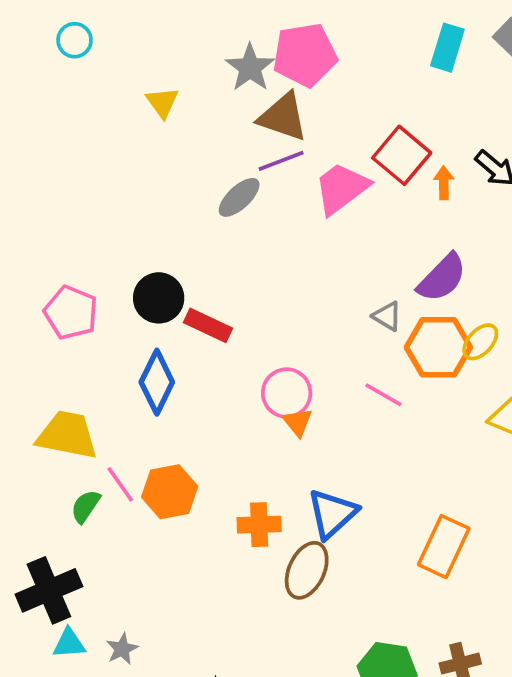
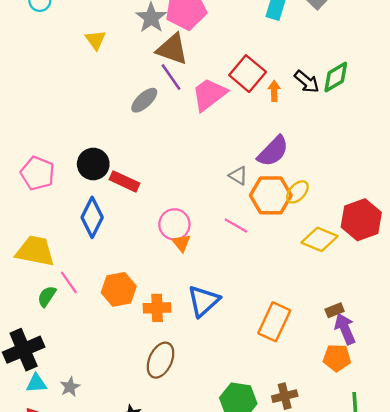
purple line: (281, 161) -> (171, 77), turned 76
orange hexagon: (170, 492) -> (119, 289), moved
brown ellipse: (307, 570) -> (161, 360), moved

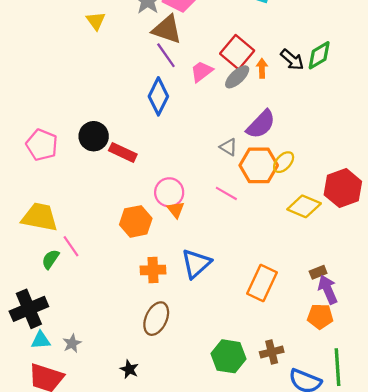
pink trapezoid: (209, 94) -> (202, 71), size x0.7
gray ellipse: (144, 100) -> (237, 77), moved
blue diamond: (92, 217) -> (158, 96), moved
orange hexagon: (119, 289) -> (136, 221), moved

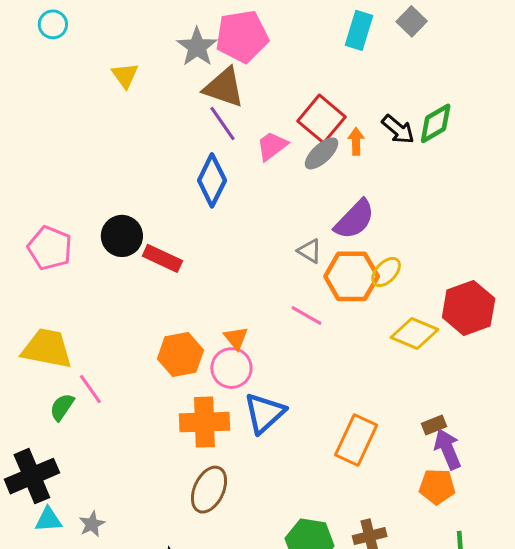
pink circle: (169, 192) -> (231, 368), moved
orange cross: (153, 270) -> (204, 422), size x1.4

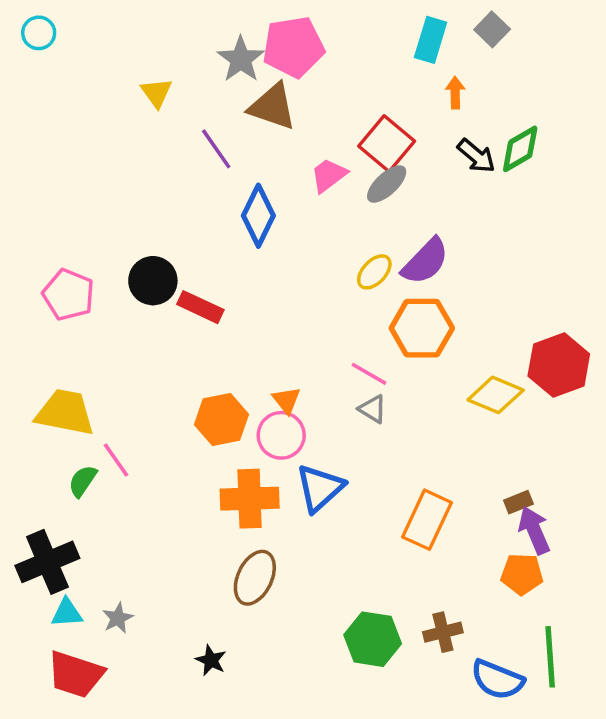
cyan circle: (53, 24) -> (39, 33), moved
purple line: (222, 123) -> (216, 149), moved
orange arrow: (356, 141) -> (455, 93), moved
gray triangle: (310, 251) -> (373, 409), moved
yellow ellipse: (386, 272) -> (374, 272), moved

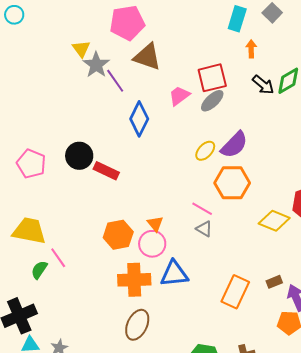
pink pentagon: (293, 47) -> (127, 23), moved
gray star: (241, 59) -> (96, 65), moved
red square: (387, 144) -> (212, 78), turned 36
blue triangle: (320, 488) -> (174, 274), turned 36
brown rectangle: (518, 502) -> (274, 282), moved

